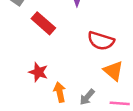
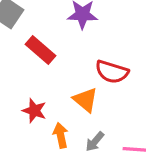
orange triangle: (113, 71) -> (86, 100), moved

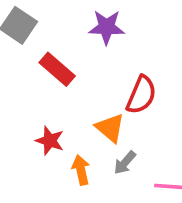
red semicircle: (112, 72) -> (141, 95), turned -84
gray arrow: (95, 142) -> (125, 163), moved

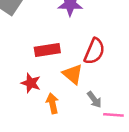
red rectangle: (57, 69) -> (47, 50), moved, turned -50
gray arrow: (125, 163) -> (94, 100), moved, turned -78

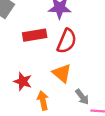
red rectangle: (47, 50) -> (35, 35), moved
red semicircle: (94, 51) -> (67, 41), moved

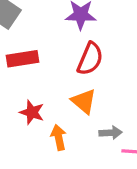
red rectangle: (35, 35) -> (22, 59), moved
gray arrow: (82, 97) -> (111, 133), turned -56

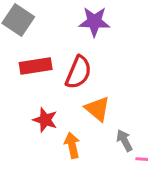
red semicircle: (90, 59) -> (78, 72), moved
gray arrow: (111, 133) -> (124, 140), turned -115

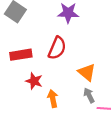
red rectangle: (36, 66) -> (21, 55), moved
orange triangle: (97, 109) -> (87, 72), moved

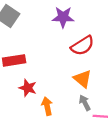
red semicircle: (57, 48) -> (82, 46), moved, turned 35

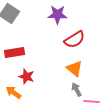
orange arrow: (47, 106) -> (13, 93), moved, turned -42

